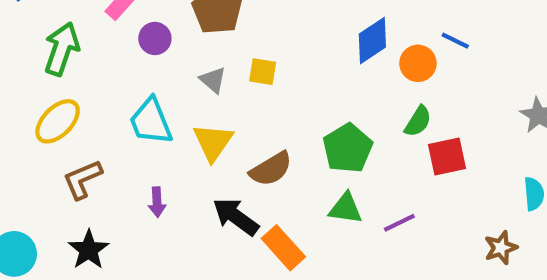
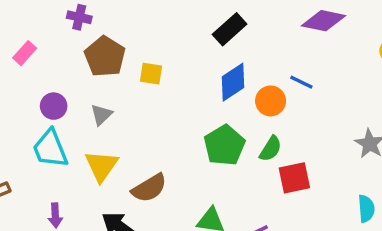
purple circle: (155, 38) -> (54, 106), moved
yellow square: (263, 72) -> (151, 74), moved
gray triangle: (213, 80) -> (101, 115), turned 35
green pentagon: (348, 148) -> (224, 145), moved

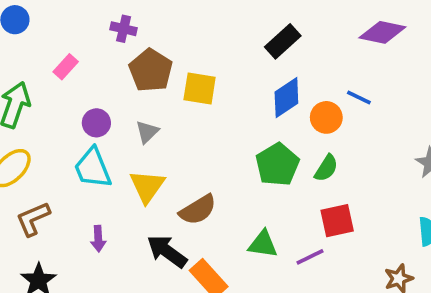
yellow square: (151, 74) -> (200, 88), size x1.4
red square: (294, 178) -> (337, 221), moved

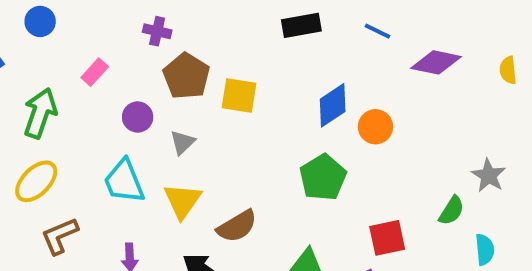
purple diamond: (382, 32) -> (436, 62), moved
black rectangle: (283, 41) -> (301, 25), moved, turned 32
blue line: (359, 98) -> (377, 31), moved
purple circle: (96, 123) -> (138, 117), moved
green semicircle: (326, 168) -> (452, 211), moved

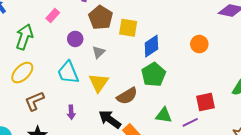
blue diamond: (333, 105) -> (151, 46), moved
green pentagon: (323, 177) -> (154, 75), moved

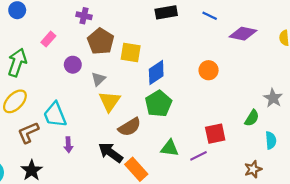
cyan trapezoid: (68, 73) -> (55, 115), moved
yellow triangle: (99, 83) -> (110, 101), moved

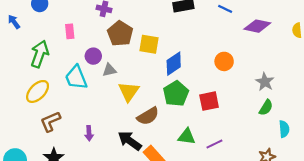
pink rectangle: (48, 39) -> (70, 31), turned -48
gray triangle: (98, 79) -> (109, 70), moved, turned 32
gray star: (273, 98) -> (265, 82), moved
cyan trapezoid: (55, 115) -> (76, 78), moved
red square: (215, 134) -> (209, 101), moved

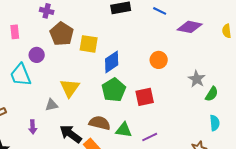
gray triangle: (109, 70) -> (52, 105), moved
green semicircle: (266, 108) -> (212, 94), moved
brown semicircle: (148, 116) -> (100, 123), moved, turned -135

